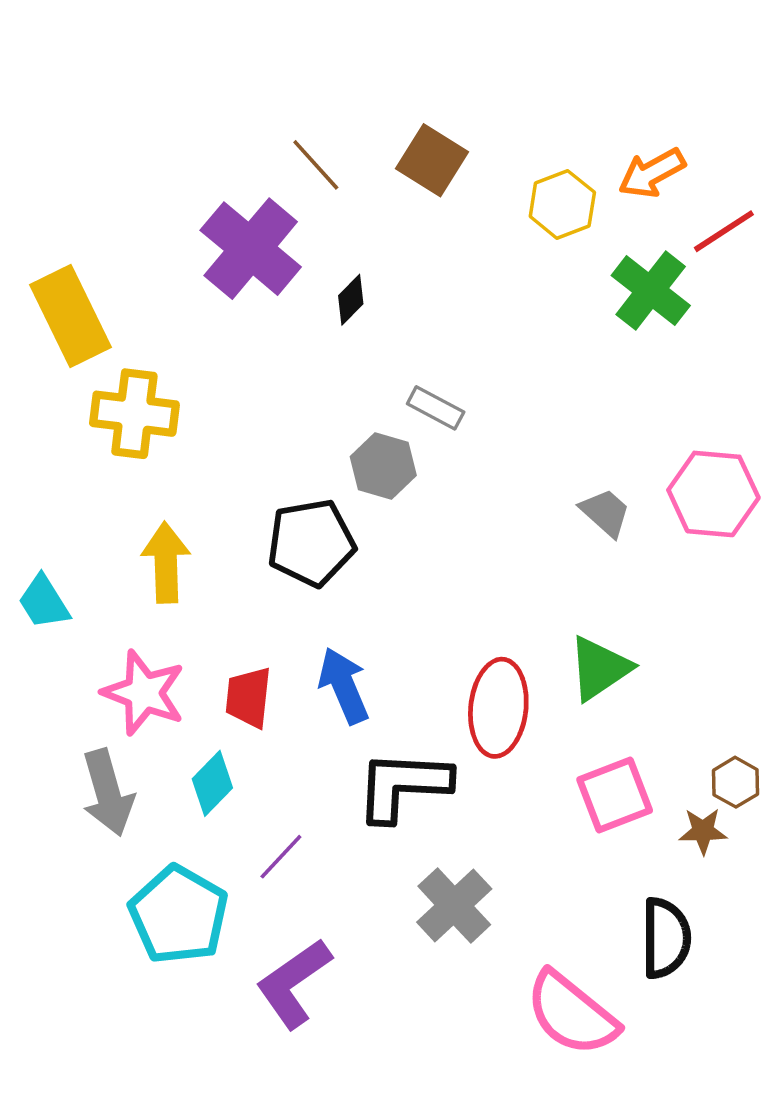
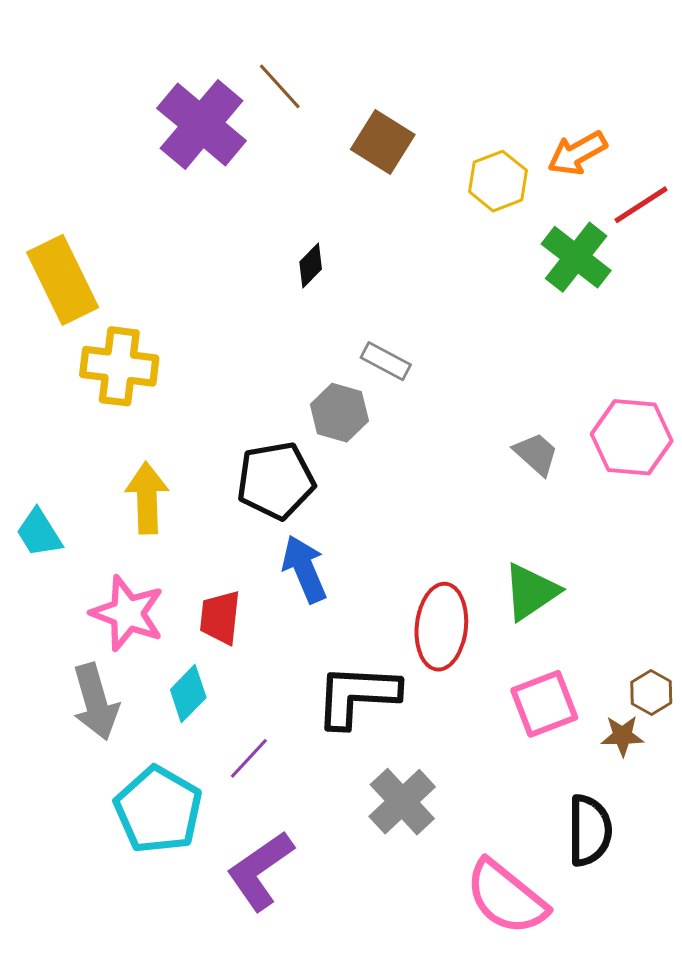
brown line: (316, 165) -> (280, 86), moved
purple cross: (251, 249) -> (202, 124), moved
blue arrow: (344, 686) -> (304, 569), moved

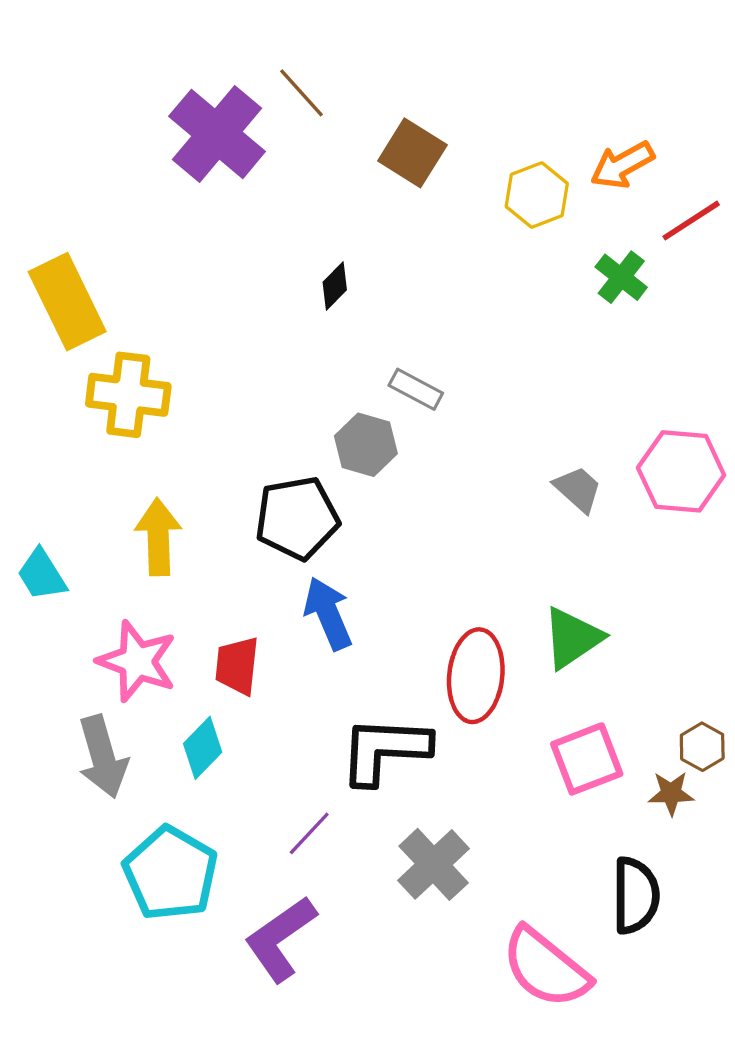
green cross: (576, 257) -> (621, 277), size x0.7
purple line: (249, 758) -> (309, 833), moved

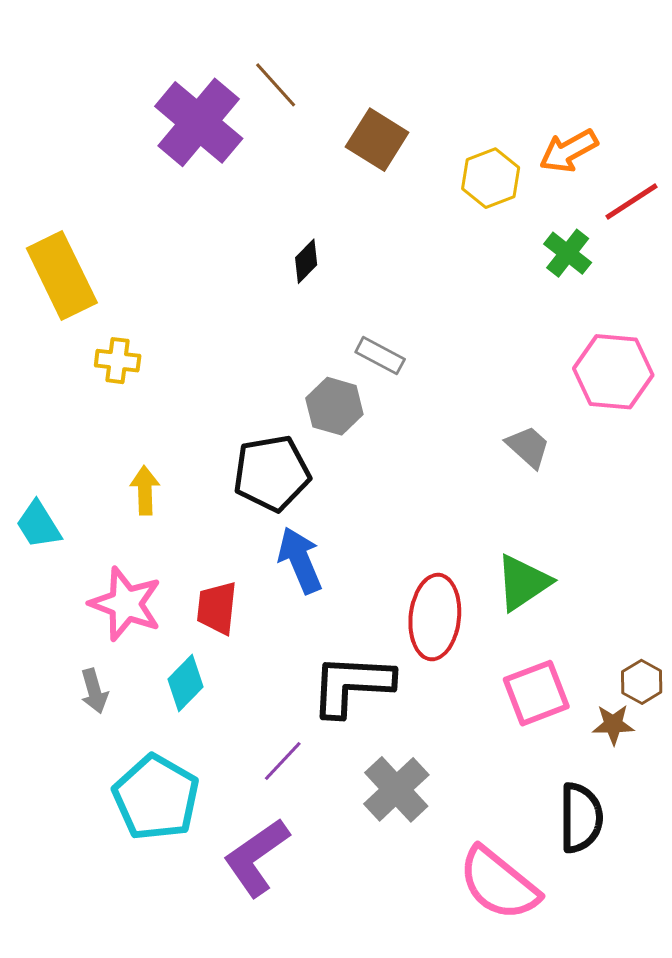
yellow cross: (128, 395) -> (118, 361), size x0.6
pink hexagon: (681, 471) -> (613, 372), moved
yellow arrow: (158, 537) -> (145, 490), size x0.7
gray arrow: (103, 757) -> (94, 691), size x0.6

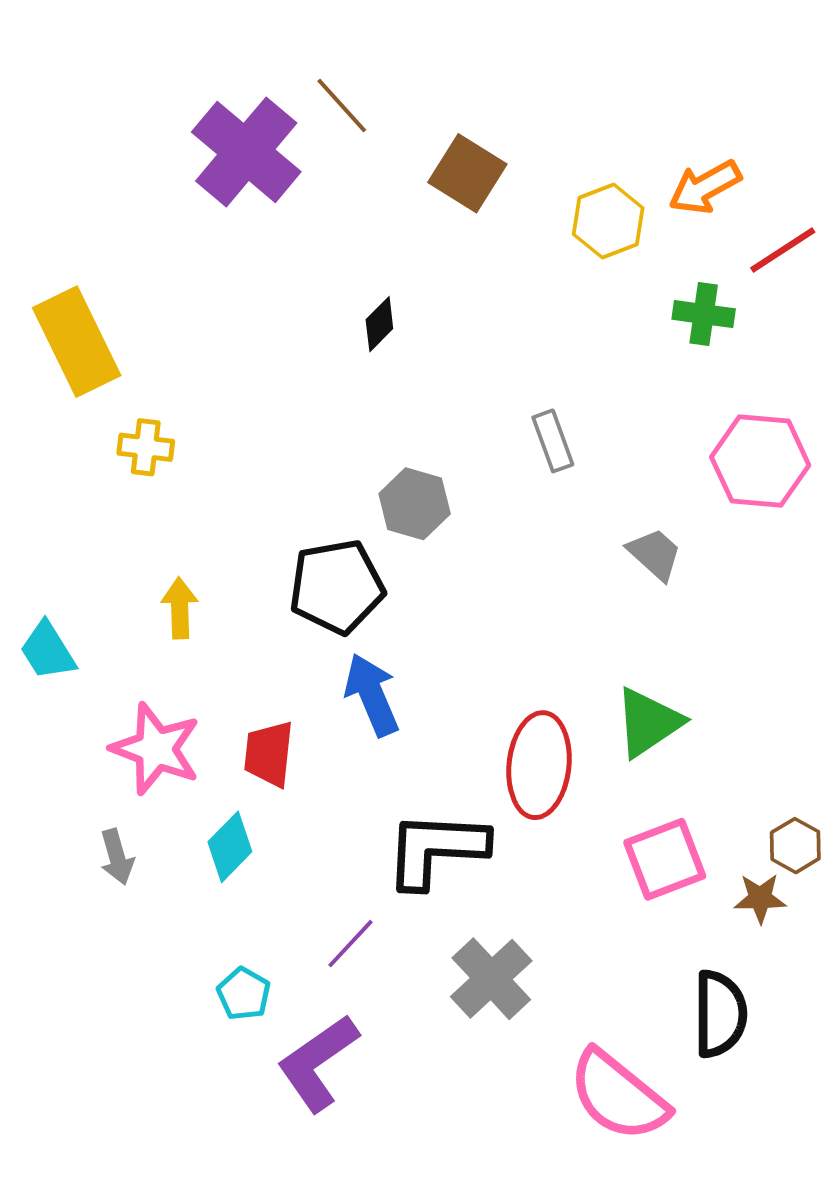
green cross: (568, 253) -> (704, 314), turned -30
gray rectangle: (380, 356) -> (553, 441), moved, turned 42
cyan pentagon: (156, 797) -> (244, 994), moved, size x0.5

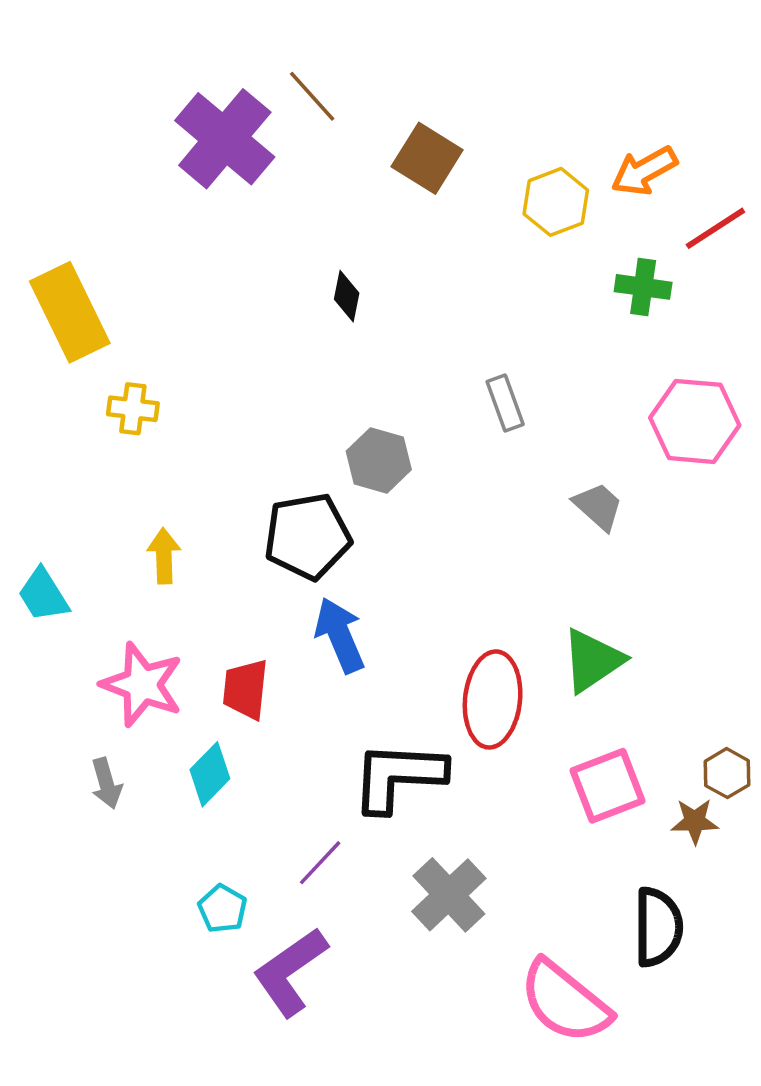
black diamond: (379, 324) -> (347, 296), turned -33

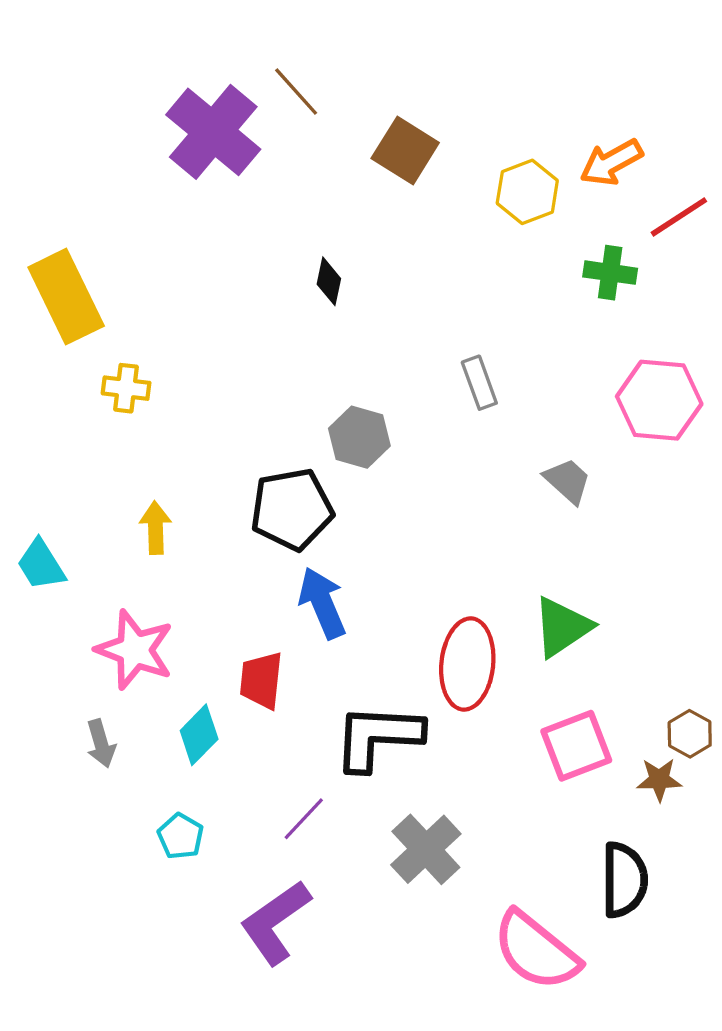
red trapezoid: (245, 689) -> (261, 680), moved
cyan pentagon: (222, 909) -> (181, 836), moved

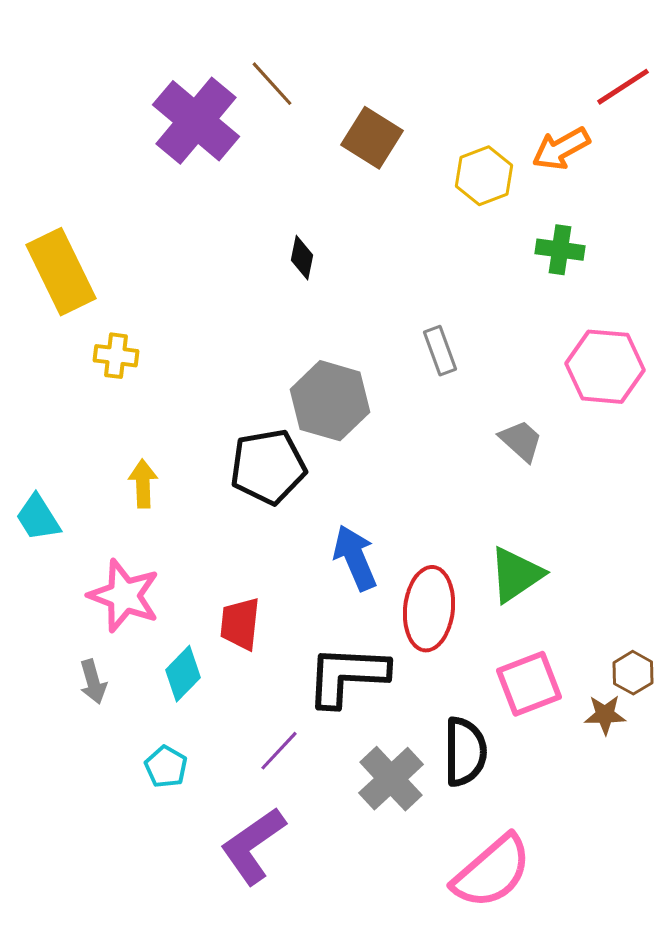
red line: (679, 217) -> (623, 87), moved
gray hexagon: (359, 437) -> (330, 401), size x1.4
blue arrow: (322, 603) -> (355, 558), moved
black semicircle: (624, 880) -> (465, 752), moved
pink semicircle: (536, 951) -> (492, 872), turned -80

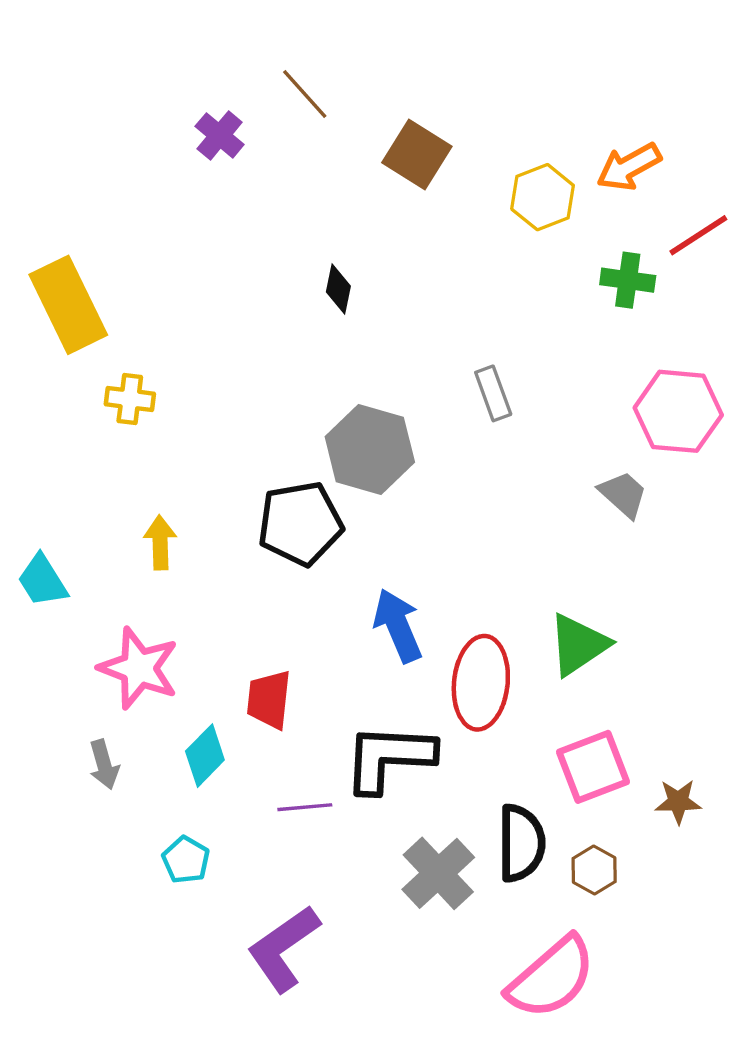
red line: (623, 87) -> (698, 235), moved
purple cross: (196, 121) -> (220, 135), size x0.5
gray trapezoid: (521, 441) -> (623, 494), moved
brown hexagon: (633, 673) -> (594, 870), moved
purple line: (279, 751) -> (305, 807), moved, turned 42

